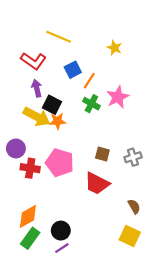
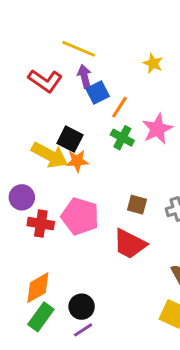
purple arrow: (37, 88) -> (84, 76), moved

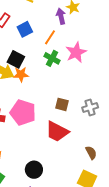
purple arrow: (84, 76) -> (61, 16), moved
blue square: (98, 92) -> (25, 29), moved
black circle: (82, 307) -> (34, 170), moved

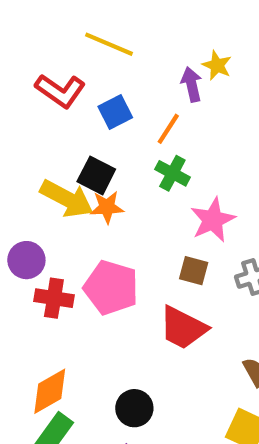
pink star: (76, 52) -> (213, 220), moved

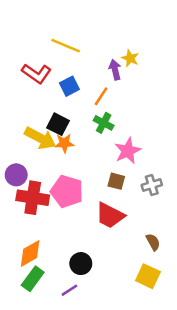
red cross: (54, 298) -> (33, 198), size x1.4

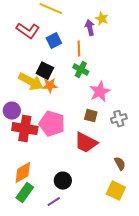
orange line: (101, 96) -> (79, 49), turned -35

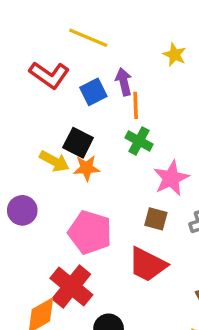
purple arrow: (90, 28) -> (124, 82), moved
yellow arrow: (31, 82) -> (54, 161), size x0.7
red cross: (25, 129) -> (71, 286), moved, turned 30

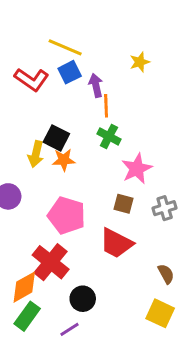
yellow star: (175, 55) -> (140, 62), turned 30
blue square: (93, 92) -> (70, 72), moved
yellow arrow: (54, 161) -> (36, 154), turned 75

